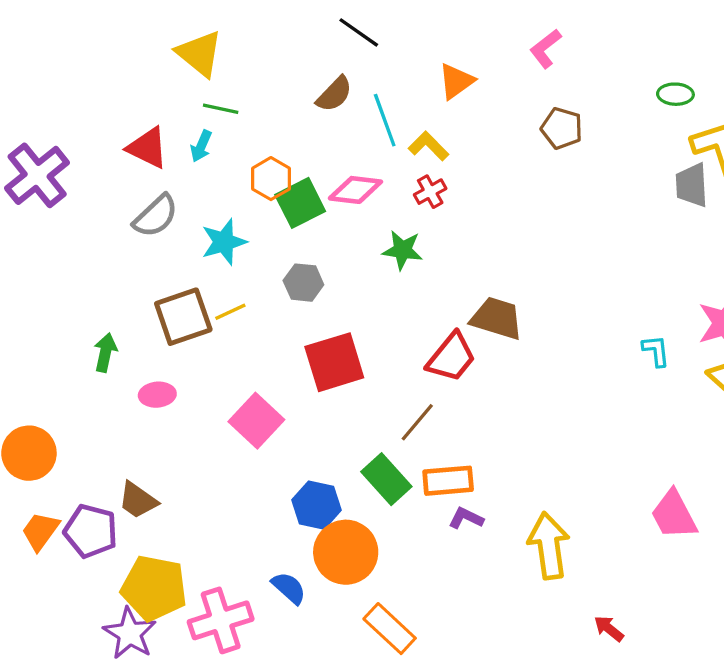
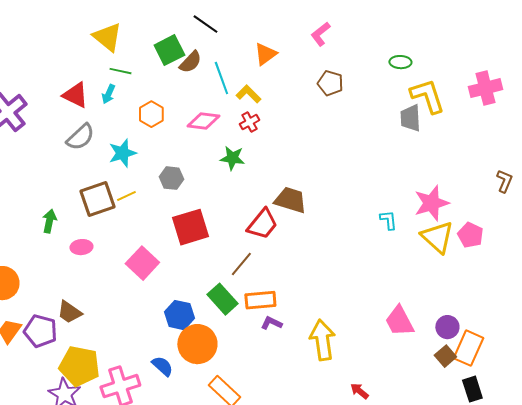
green square: (300, 203) -> (169, 50), moved

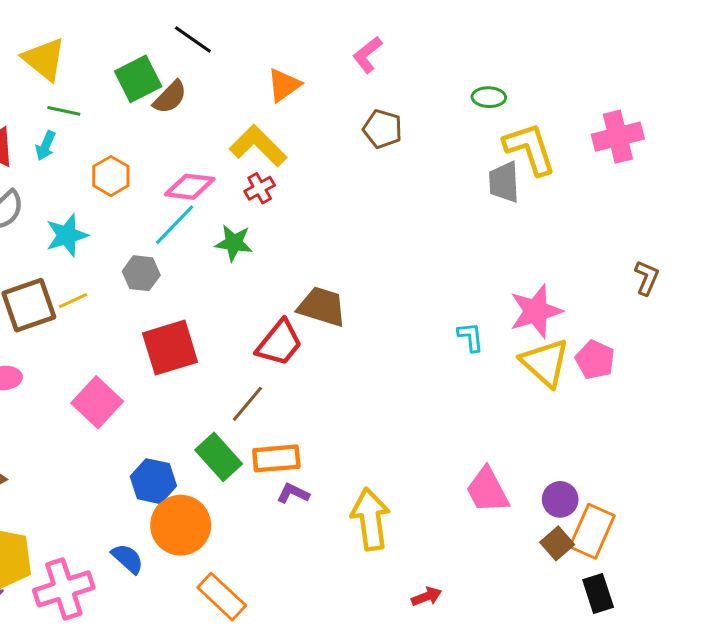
cyan line: (221, 78) -> (175, 225), moved, turned 64
yellow L-shape: (248, 94) -> (258, 146), size x1.5
red arrow: (359, 391) -> (427, 597), turned 120

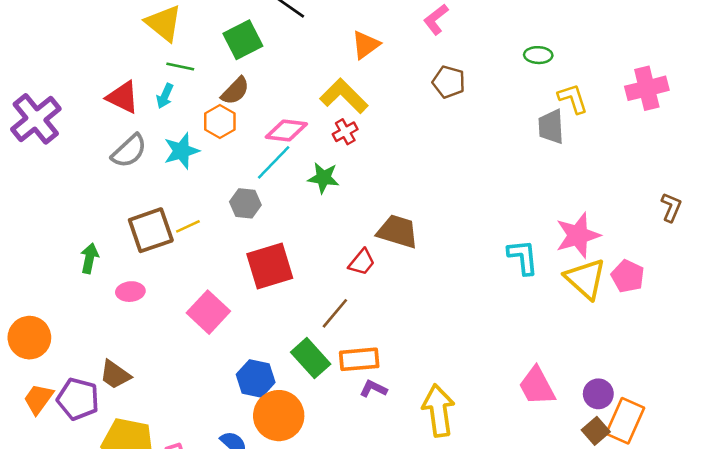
brown semicircle: (170, 97) -> (235, 91), moved
yellow L-shape: (530, 149) -> (573, 99), size x0.7
cyan star: (67, 235) -> (182, 151), moved
cyan L-shape: (471, 337) -> (523, 257), size x1.4
red trapezoid: (279, 343) -> (362, 262), size x0.7

